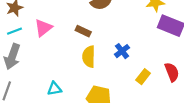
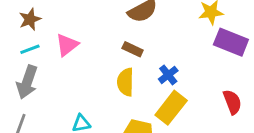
brown rectangle: (83, 31) -> (133, 49), moved
yellow rectangle: (143, 77) -> (171, 108), moved, size x1.6

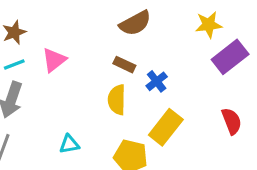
purple rectangle: (231, 42) -> (230, 57), turned -60
blue cross: (168, 75) -> (157, 81), moved

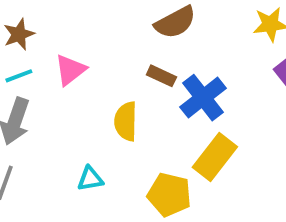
blue cross: (157, 81) -> (203, 98), size x1.6
yellow semicircle: (117, 100) -> (126, 121), moved

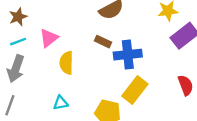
blue cross: (203, 98) -> (128, 55), turned 32
yellow semicircle: (126, 121) -> (66, 63), moved

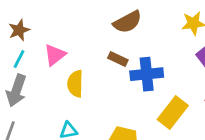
cyan line: (18, 42) -> (19, 59), turned -42
yellow rectangle: (135, 90) -> (173, 113), moved

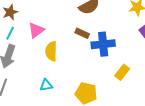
yellow rectangle: (173, 113) -> (122, 72), size x0.7

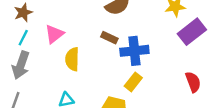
yellow rectangle: (122, 72) -> (133, 82), moved

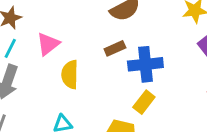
brown rectangle: (109, 38) -> (115, 48), turned -49

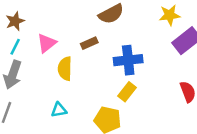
brown rectangle: (115, 48) -> (89, 43), moved

